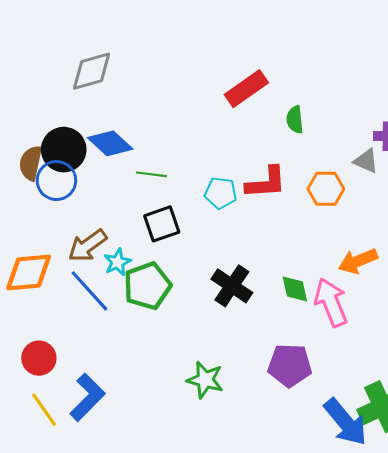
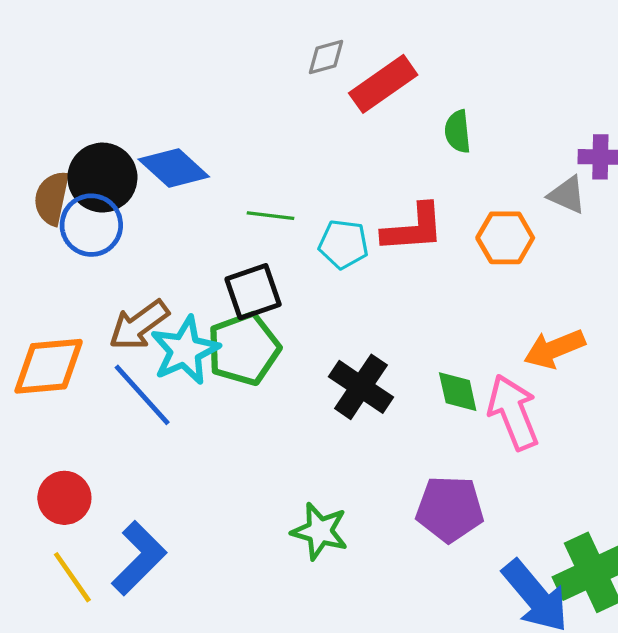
gray diamond: (92, 71) -> (326, 57), moved, size x0.6
green line: (151, 174) -> (271, 216), moved
cyan star: (117, 262) -> (185, 350), size x1.6
green pentagon: (147, 286) -> (244, 349), moved

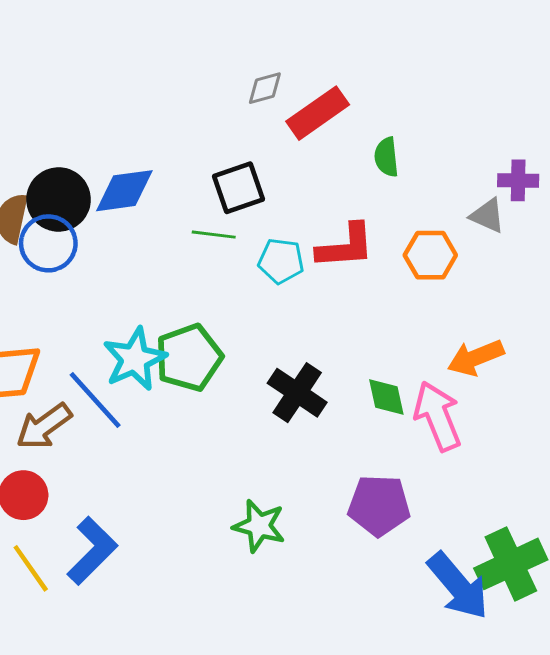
blue diamond: (174, 168) -> (124, 191), turned -50
black square: (253, 292) -> (239, 188), moved
brown arrow: (139, 325) -> (44, 426), moved

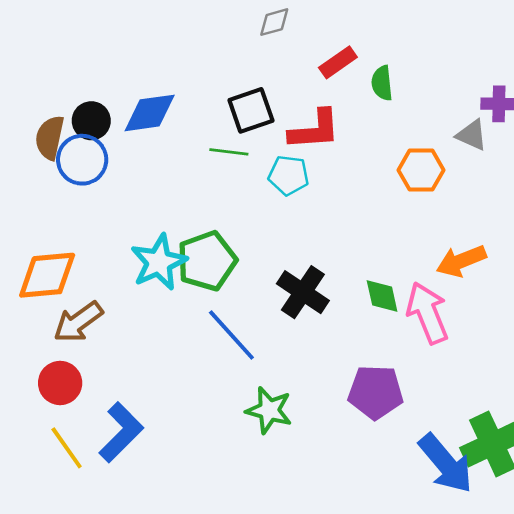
red rectangle: (318, 113) -> (338, 62), moved, size x0.7
black circle: (59, 199) -> (91, 121), size x0.7
red L-shape: (345, 246) -> (315, 130), moved
blue line: (95, 400) -> (231, 335), moved

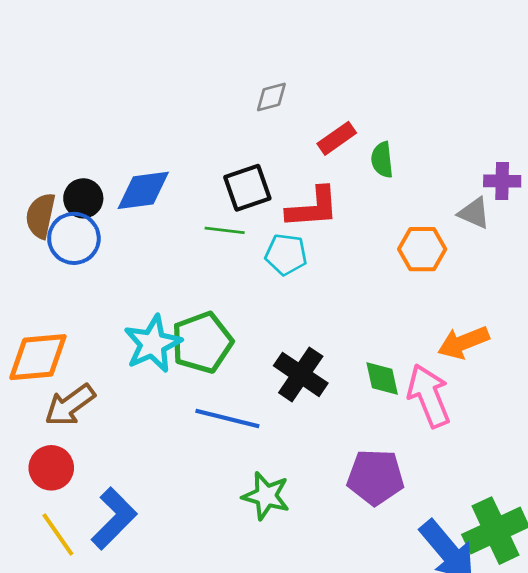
blue line: (231, 335) -> (227, 418), turned -34

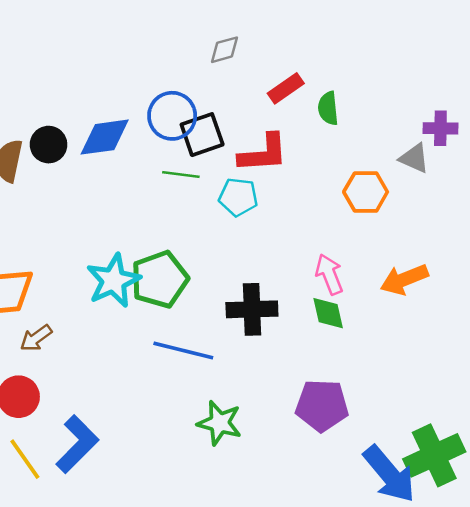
blue circle: (74, 238) -> (172, 116), moved
black cross: (301, 374) -> (252, 309), turned -36
pink arrow: (429, 396) -> (329, 274), moved, size x0.7
brown arrow: (70, 405) -> (36, 338), size x0.7

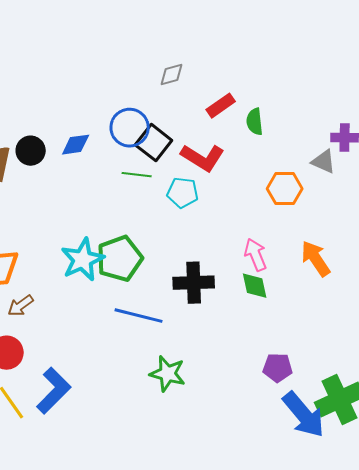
black square: (202, 135) -> (154, 143), turned -33
blue diamond: (105, 137) -> (76, 145), size x0.7
red L-shape: (263, 153) -> (203, 158), turned 36
orange arrow: (404, 279) -> (316, 259), turned 78
purple pentagon: (322, 405) -> (278, 368), moved, size x0.7

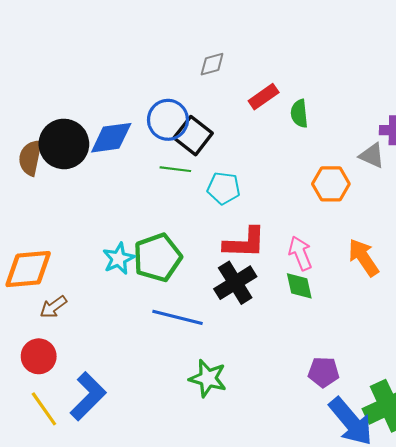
blue diamond: (76, 145) -> (111, 138), size x1.4
black circle: (31, 151) -> (64, 144), size x1.6
red L-shape: (203, 158) -> (245, 243), moved, turned -30
cyan star: (83, 260) -> (119, 259), size x0.7
black cross: (194, 283) -> (235, 283), turned -30

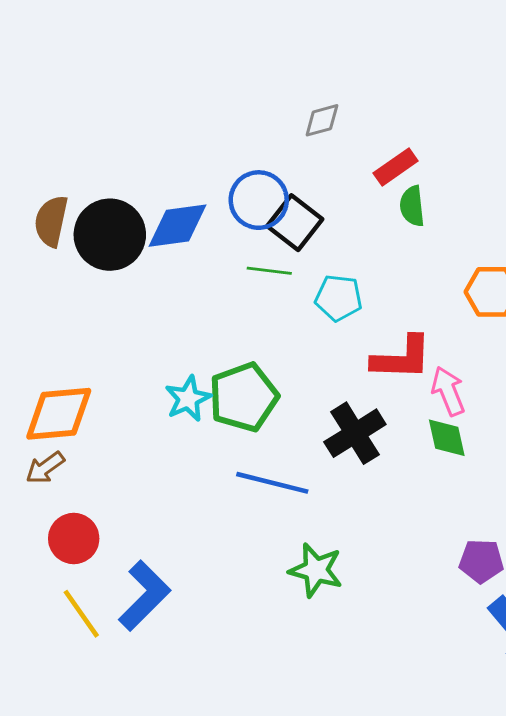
green semicircle: (299, 114) -> (412, 206), moved
brown semicircle: (30, 158) -> (51, 221), moved
red L-shape: (245, 243) -> (402, 358), moved
brown arrow: (53, 307) -> (45, 468), moved

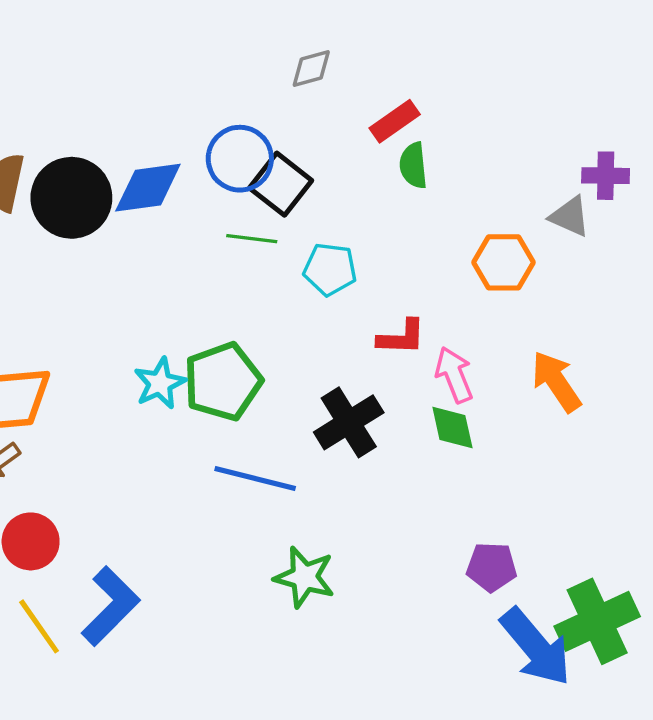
red L-shape: (402, 358) -> (401, 337), size x0.7

